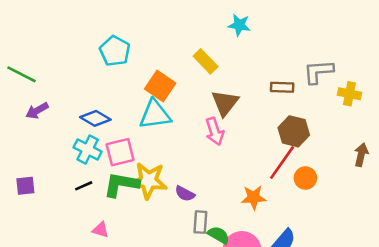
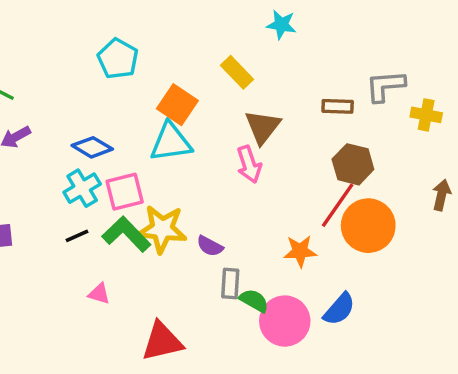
cyan cross: (88, 149) -> (82, 188), turned 32
orange circle: (305, 178) -> (368, 226), size x1.8
green L-shape: (121, 184) -> (126, 234), turned 36

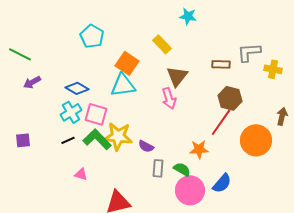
pink square: (125, 192) -> (96, 114), turned 30
orange circle: (368, 226) -> (256, 140), moved
green semicircle: (254, 301) -> (182, 169), moved

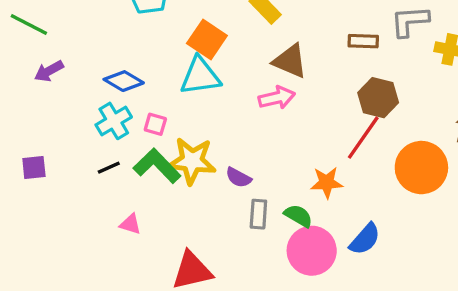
brown triangle: (177, 76) -> (290, 61), turned -45
pink arrow: (169, 98) -> (277, 98), turned -85
pink square: (96, 114) -> (155, 124), size x0.6

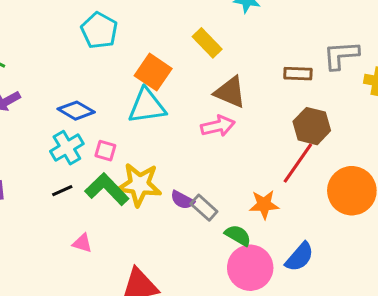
gray rectangle: (258, 214) -> (204, 208), moved, turned -52

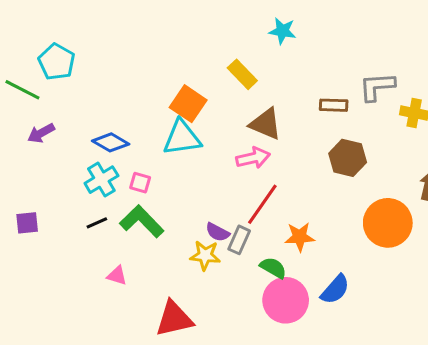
cyan pentagon: (99, 30) -> (57, 62), moved
red line: (298, 163) -> (262, 204), moved
yellow star: (139, 185) -> (205, 255), moved, size x0.7
gray rectangle: (204, 208) -> (239, 240), turned 72

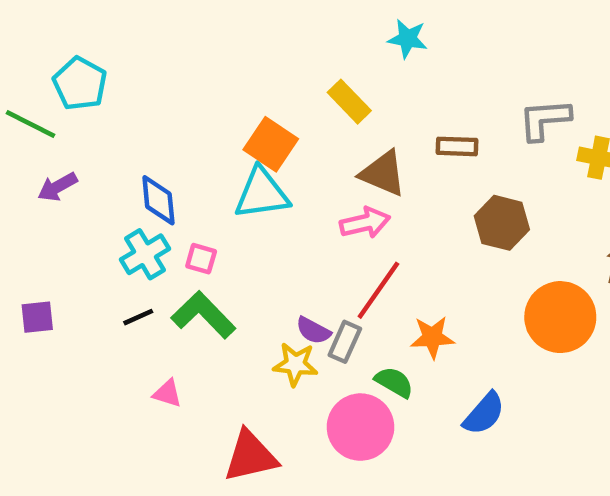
brown rectangle: (334, 105) -> (457, 146), moved
blue diamond: (111, 142) -> (158, 200), turned 54
pink circle: (286, 300) -> (360, 427), moved

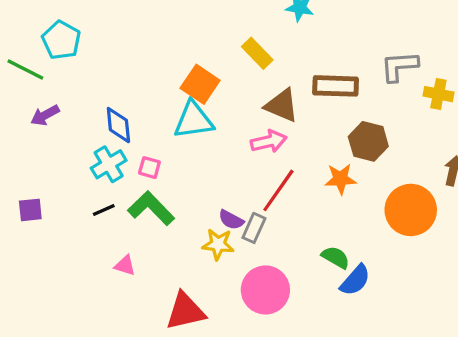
brown rectangle: (457, 146) -> (336, 86), size x1.5
orange star: (432, 337) -> (341, 179), moved
green semicircle: (394, 382) -> (336, 257), moved

